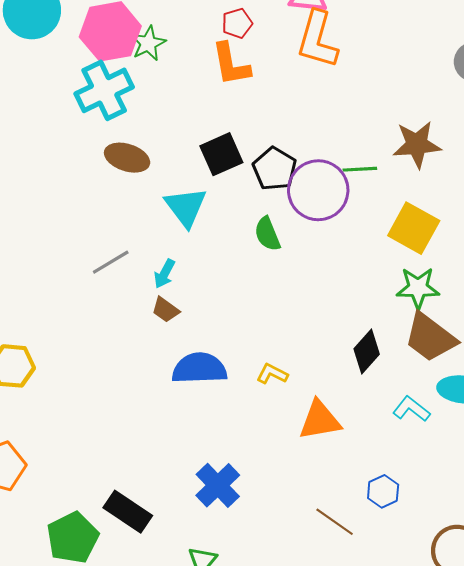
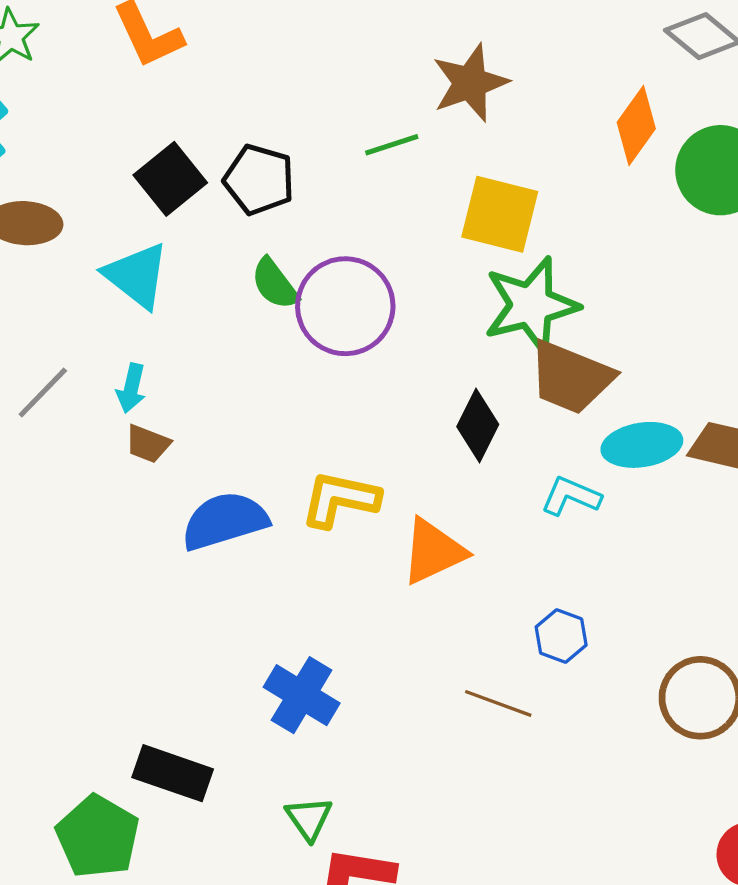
purple circle: (318, 190) -> (345, 306), moved
green star: (418, 288) -> (531, 305), size x1.4
yellow L-shape: (272, 374) -> (340, 499), size x1.6

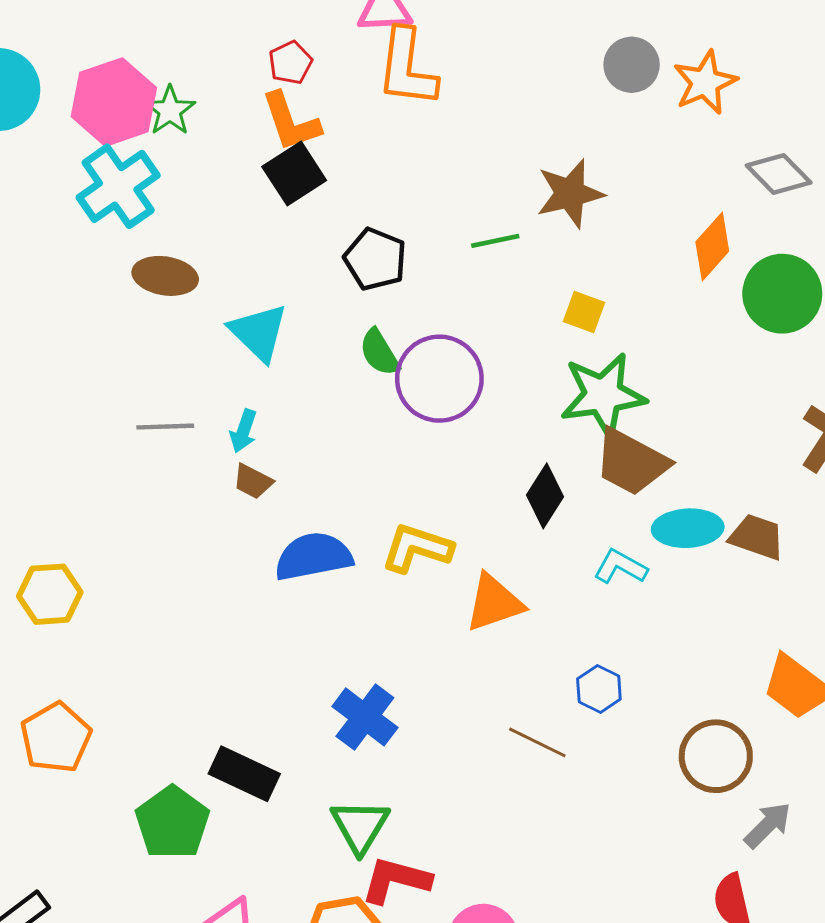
black square: (170, 179) -> (294, 173), moved
yellow square: (500, 214) -> (584, 312), size x0.6
gray line: (43, 392) -> (165, 427), turned 38
green triangle: (309, 818) -> (360, 826), size x1.4

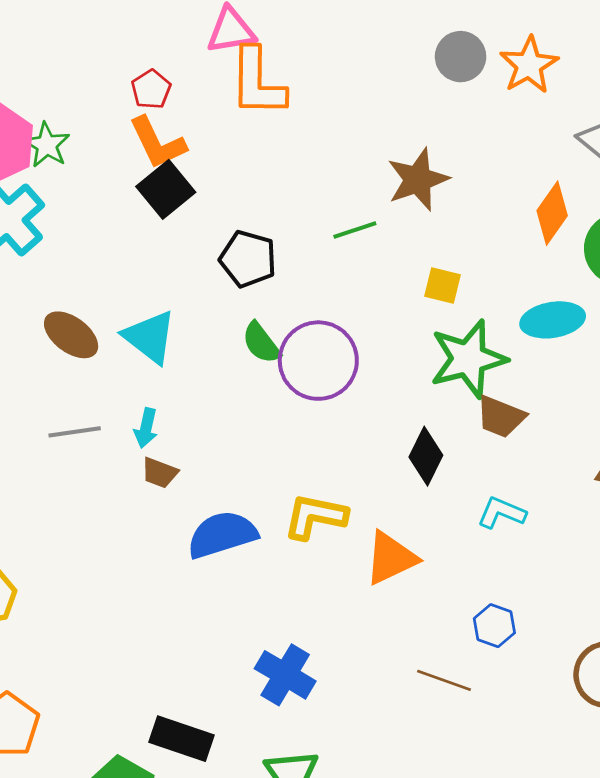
brown ellipse: (165, 276) -> (71, 335), moved, turned 34
brown trapezoid: (631, 462) -> (501, 417), size x0.7
cyan ellipse: (688, 528) -> (553, 320), moved

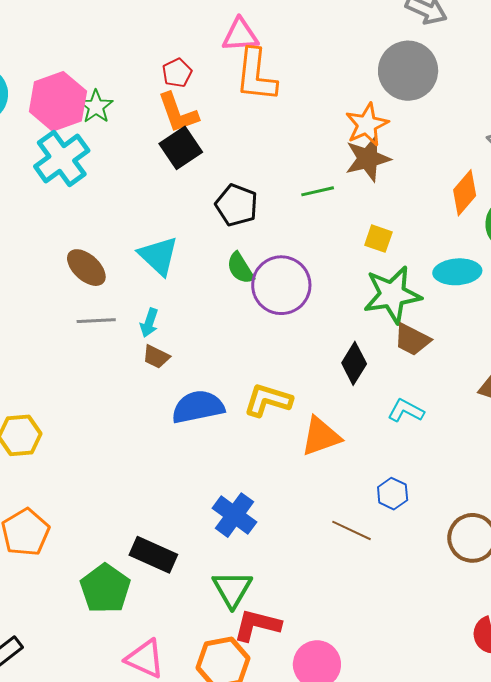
gray circle: (461, 57) -> (408, 71), size x1.6
orange star: (529, 65) -> (367, 125), moved
brown ellipse: (71, 335) -> (86, 268), moved

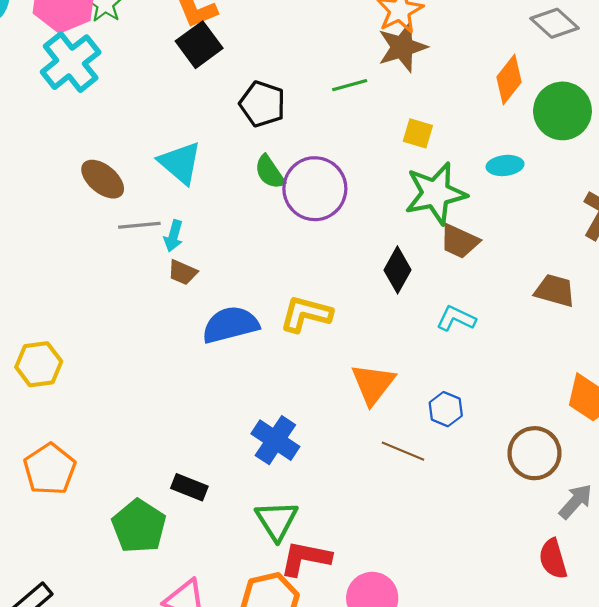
cyan ellipse: (457, 272) -> (505, 165), size x0.7
gray line: (96, 321) -> (139, 225), moved
orange triangle: (321, 436) -> (373, 384), moved, turned -30
black rectangle: (153, 555) -> (189, 487), size x0.7

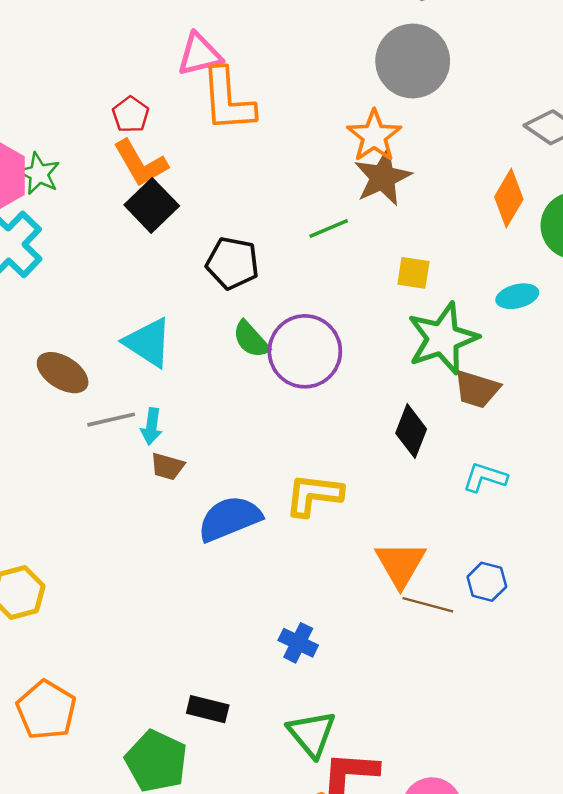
blue cross: (275, 440) -> (298, 643), size x0.7
brown line: (403, 451) -> (428, 605), moved

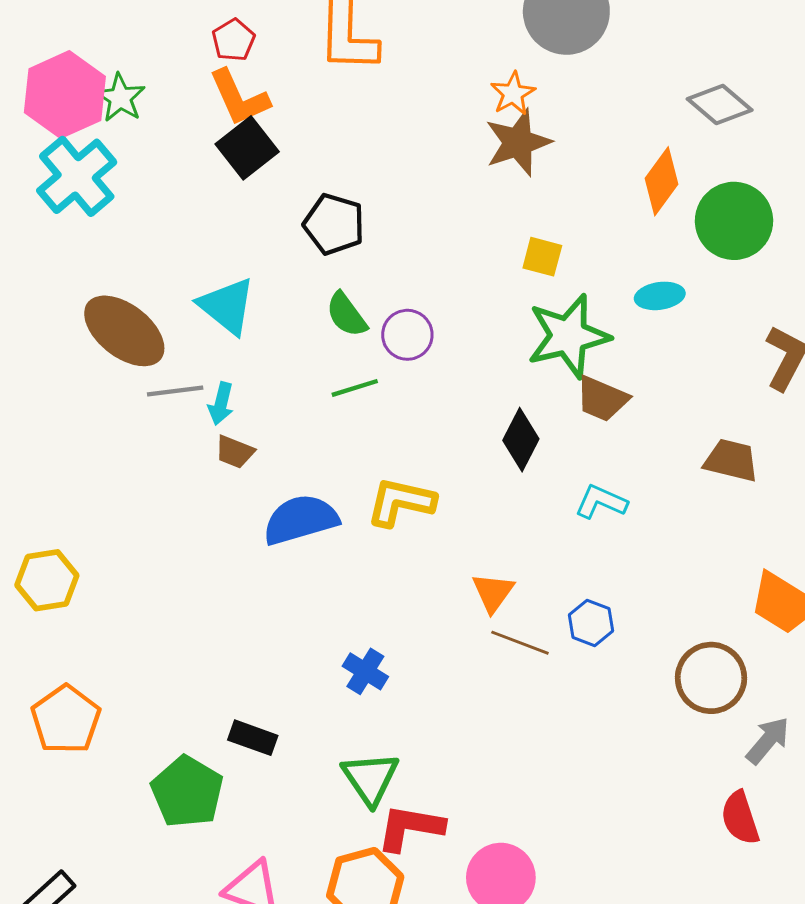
orange star: (374, 136) -> (513, 94), size x0.7
green line: (329, 229) -> (355, 388), moved
purple circle: (305, 351) -> (407, 335), size x0.6
brown ellipse: (63, 373) -> (124, 331), size x1.4
orange triangle: (400, 564) -> (493, 592), size x0.7

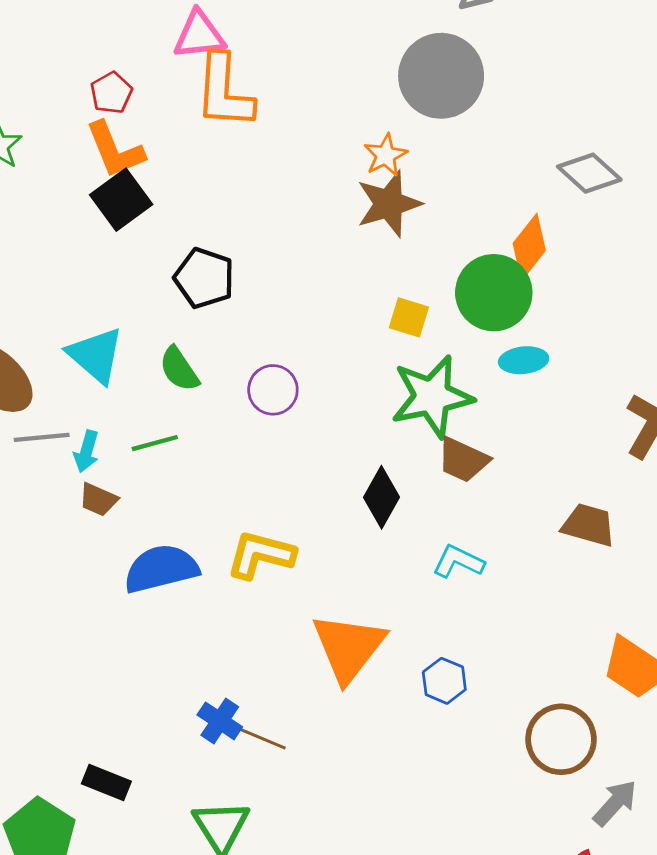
green circle: (734, 221) -> (494, 293), moved
green semicircle: (346, 315) -> (179, 369), moved
green line: (355, 388) -> (155, 443), moved
orange triangle: (493, 592) -> (349, 647), size x1.8
brown line: (520, 643) -> (258, 737), moved

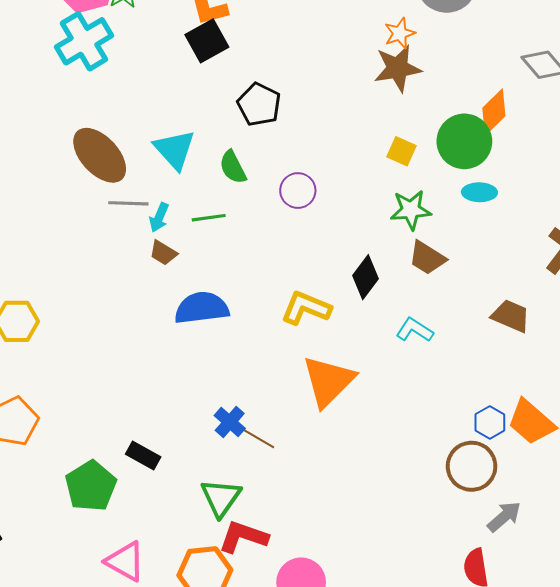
green star: (432, 397) -> (411, 210), size x0.7
yellow L-shape: (261, 555) -> (306, 308), moved
blue hexagon: (444, 681) -> (490, 422), moved

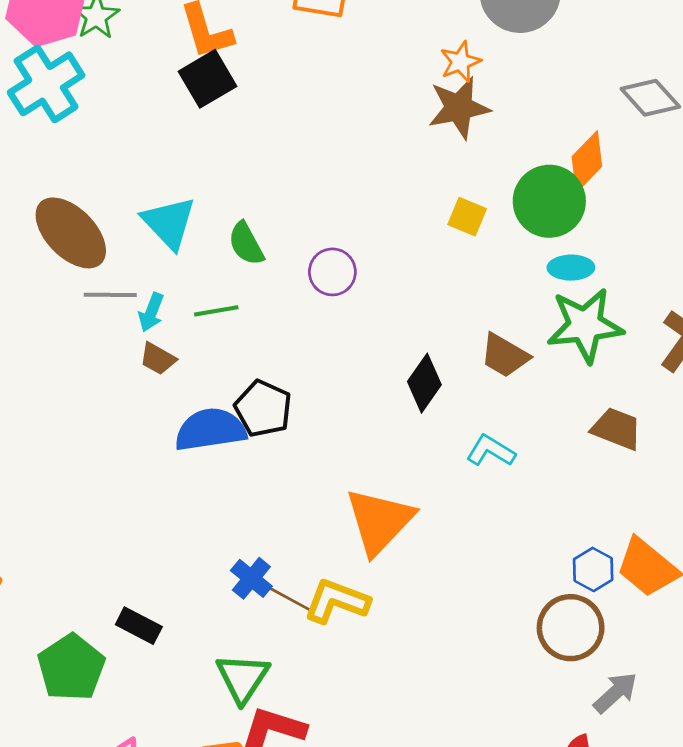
black pentagon: (259, 104) -> (263, 408), moved
green star: (411, 210) -> (585, 325), moved, size x1.4
yellow L-shape: (306, 308) -> (337, 601), moved

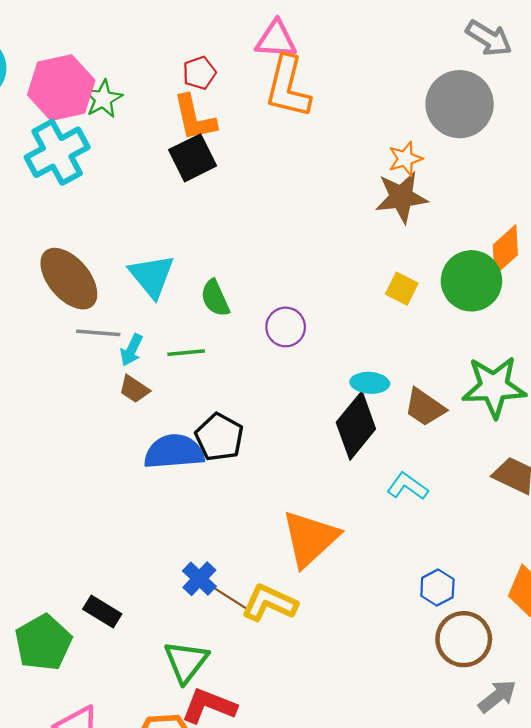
cyan ellipse: (571, 268) -> (370, 383), moved
black diamond: (424, 383) -> (356, 426), size x1.4
blue hexagon: (593, 569) -> (437, 588), moved

